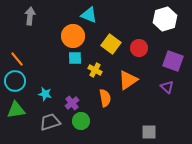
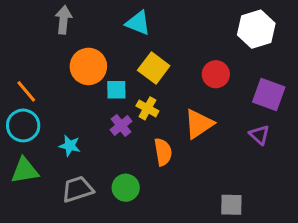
gray arrow: (30, 16) -> (64, 20), moved
orange circle: (73, 36) -> (88, 66), moved
yellow square: (111, 44) -> (154, 68), moved
purple cross: (72, 103) -> (121, 125), moved

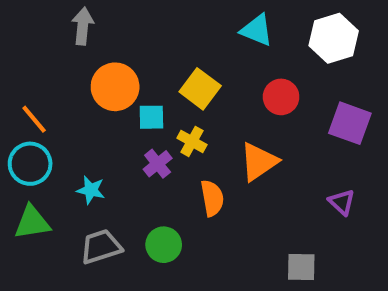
cyan triangle: (138, 23) -> (257, 30), moved
purple triangle: (259, 135) -> (342, 202), moved

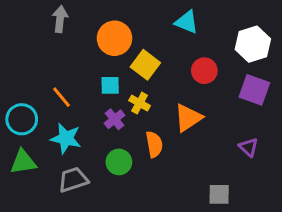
white hexagon: (334, 38) -> (253, 44), moved
orange circle: (115, 87) -> (114, 38), moved
orange line: (34, 119) -> (61, 97), moved
cyan star: (91, 190) -> (66, 138), size x1.5
green circle: (164, 245) -> (119, 162), moved

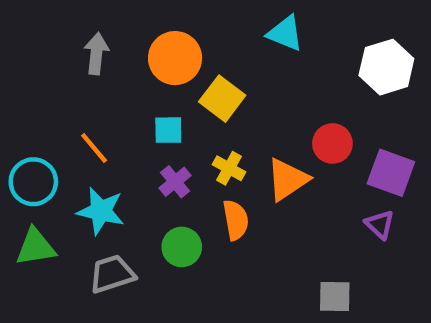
gray arrow: (60, 19) -> (96, 54), moved
red circle: (204, 71) -> (332, 144), moved
purple square: (254, 90) -> (391, 173), moved
yellow cross: (140, 103) -> (229, 168), moved

